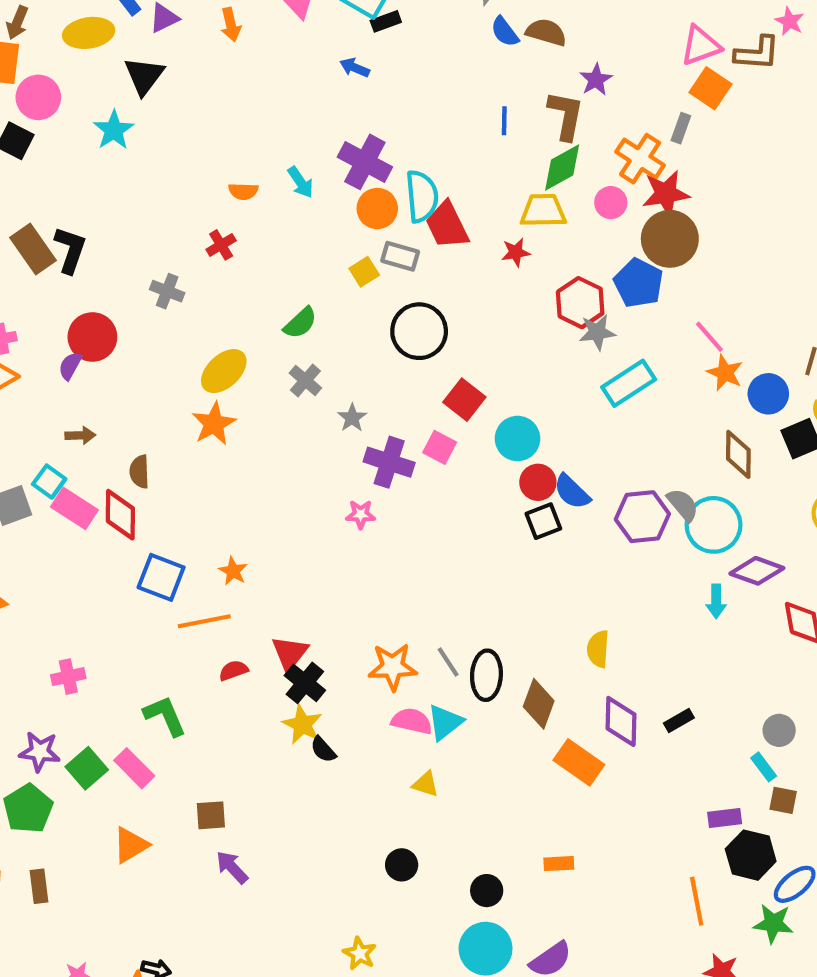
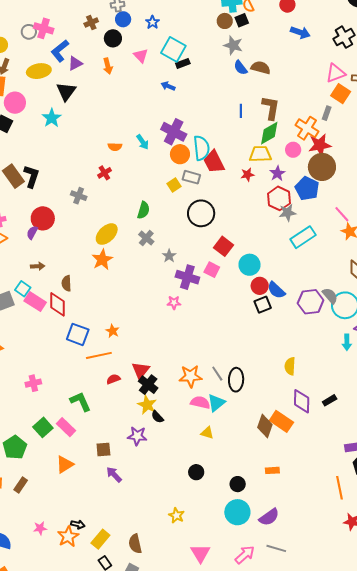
purple star: (596, 80) -> (277, 173), moved
green semicircle: (300, 323) -> (143, 210), turned -30
brown diamond: (539, 704) -> (265, 426), moved
purple star: (40, 752) -> (137, 436), moved
brown rectangle: (39, 886) -> (21, 485), turned 42

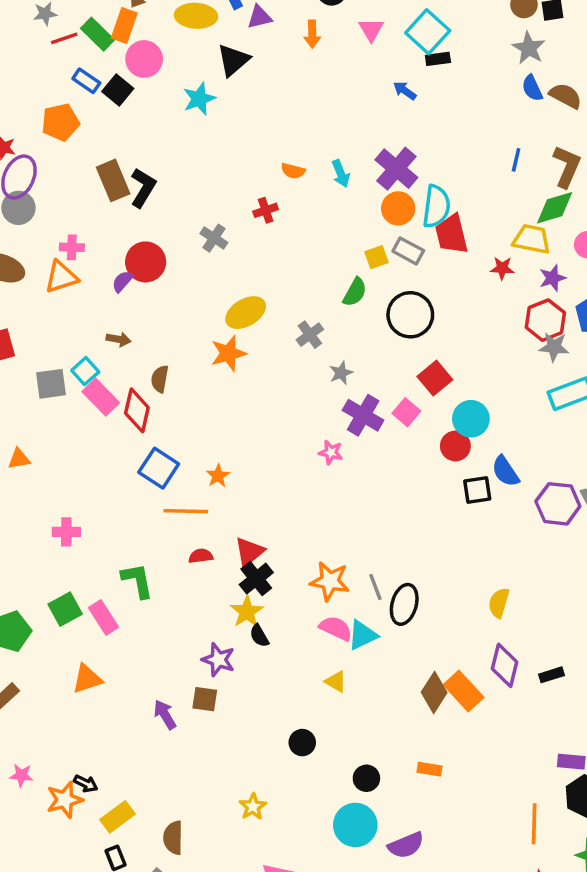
green semicircle: (143, 210) -> (355, 292), moved
red circle: (260, 286) -> (455, 446), moved
brown square: (103, 449) -> (205, 699), moved

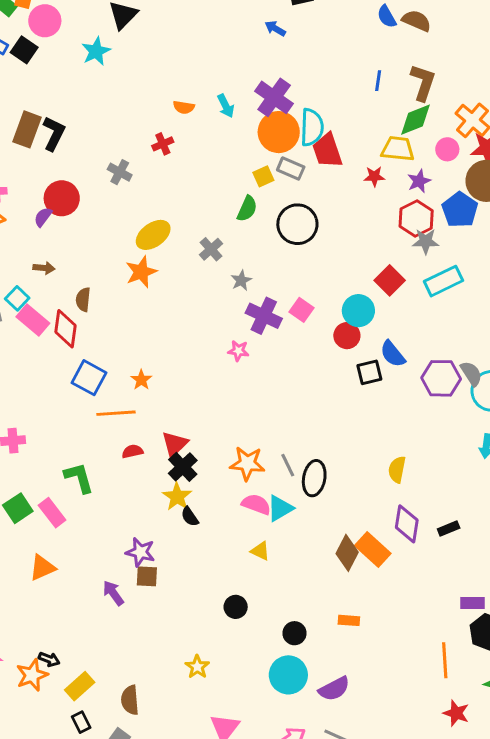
brown rectangle: (113, 180) -> (27, 129), turned 48
orange circle: (398, 208) -> (279, 132), size x1.4
red square: (435, 378) -> (390, 280), moved
purple star: (218, 660) -> (140, 552), moved

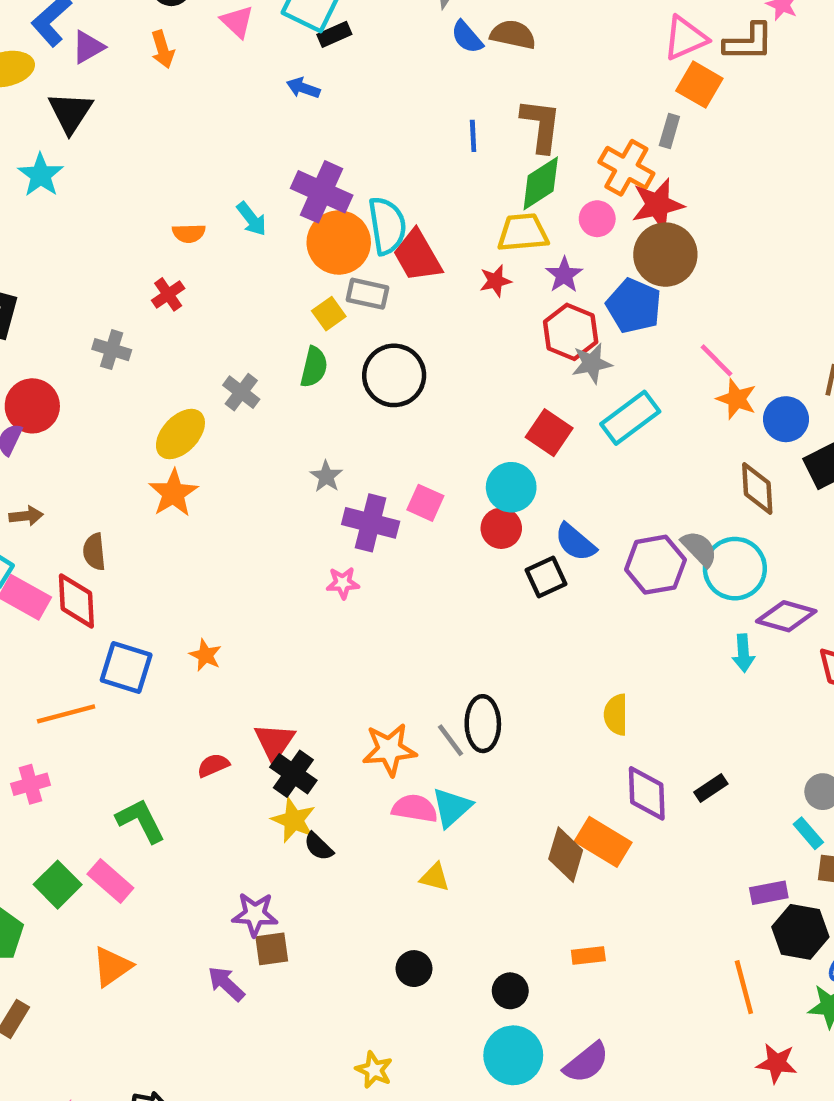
gray cross: (211, 249) -> (241, 392), moved
orange line: (116, 413) -> (66, 714), moved
black ellipse: (314, 478) -> (483, 724), moved

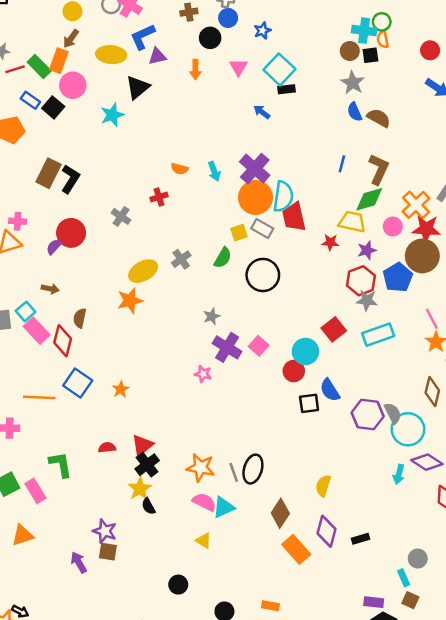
brown diamond: (566, 855) -> (280, 513), moved

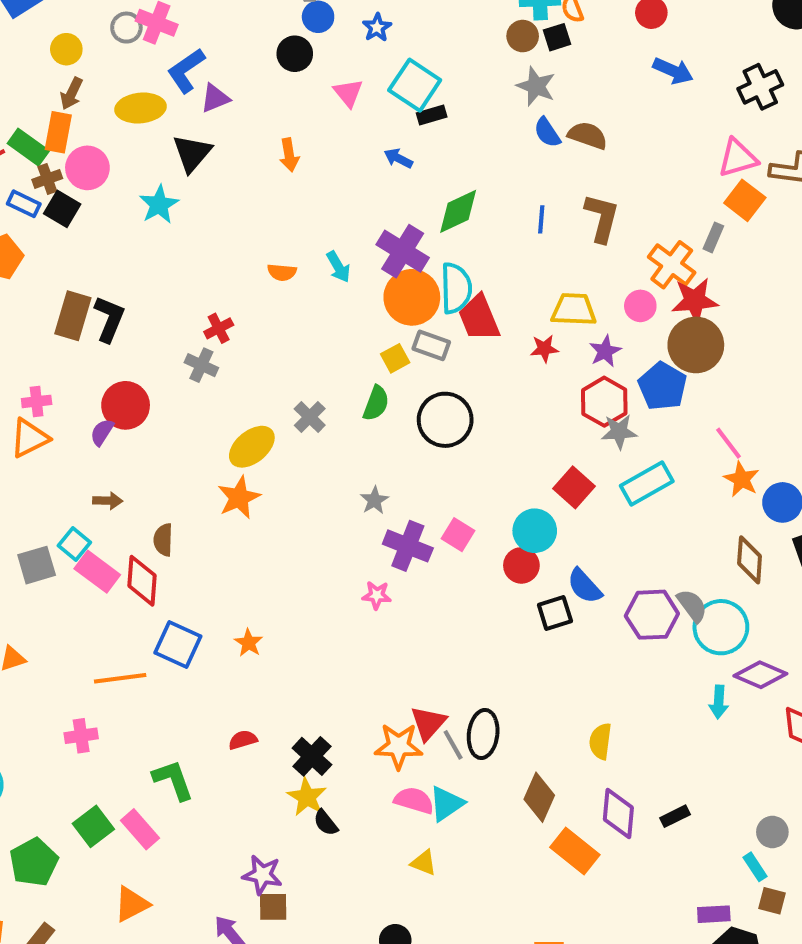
brown cross: (189, 12) -> (47, 179), moved
orange arrow: (195, 70) -> (289, 155), moved
red cross: (159, 197) -> (219, 328), moved
green diamond: (369, 199) -> (458, 211), moved
red triangle: (142, 445) -> (428, 723), moved

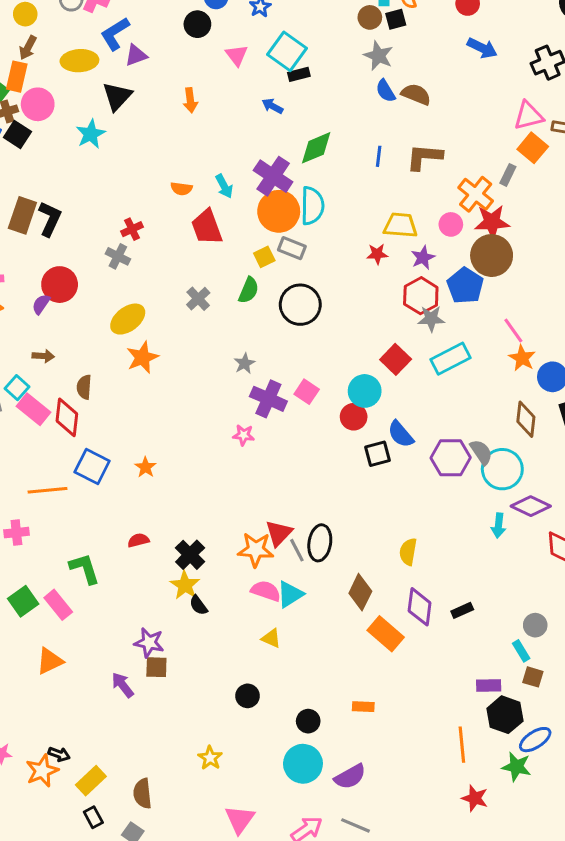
brown L-shape: (602, 218) -> (424, 157), turned -102
red trapezoid: (479, 318) -> (207, 227), moved
yellow ellipse: (252, 447) -> (128, 319), moved

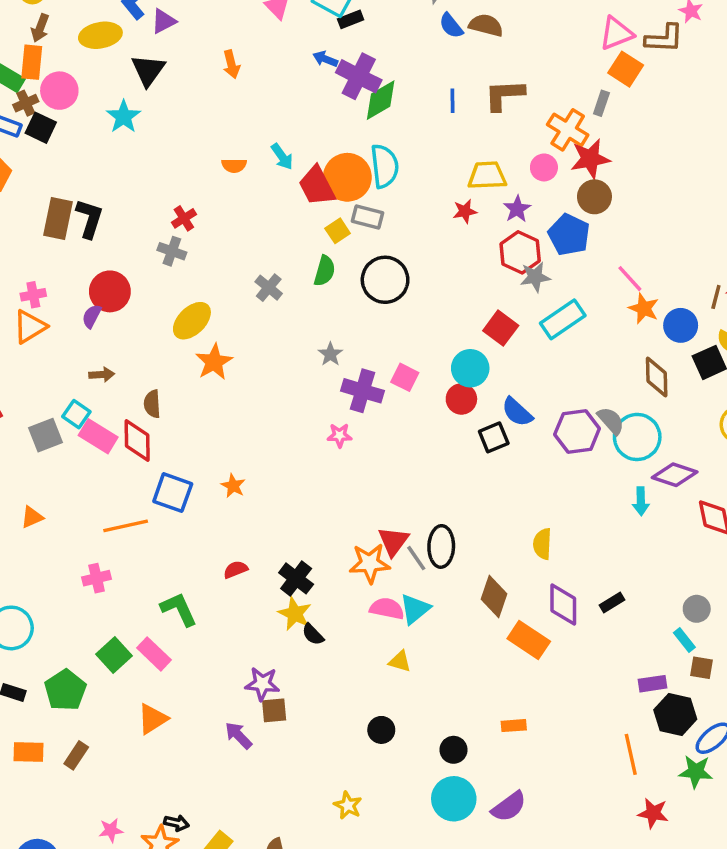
purple cross: (273, 176) -> (359, 76), moved
red trapezoid: (207, 227) -> (317, 186), moved
brown circle: (492, 255) -> (594, 197), size x0.7

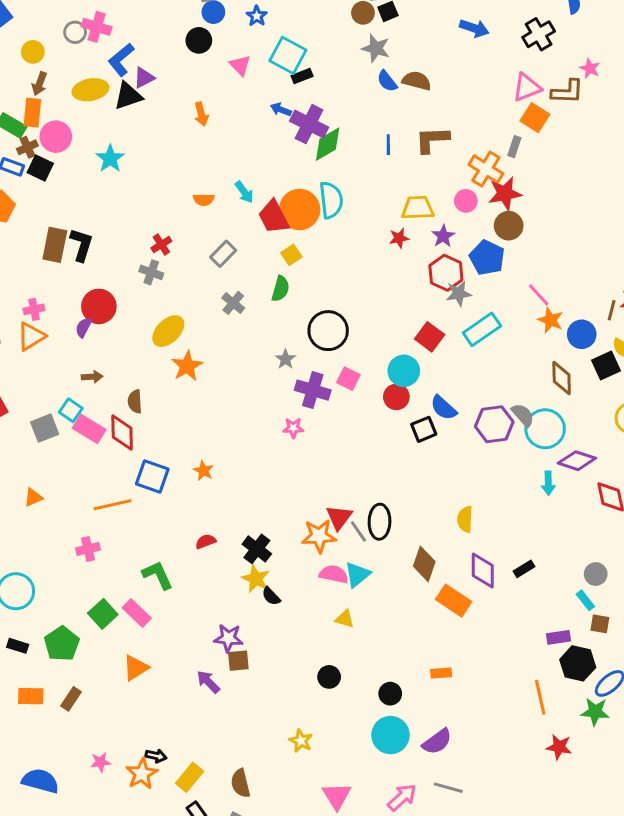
black triangle: (148, 70) -> (128, 96), moved, turned 36
gray rectangle: (368, 217) -> (223, 254), moved, turned -60
black circle: (385, 280) -> (328, 331), moved

